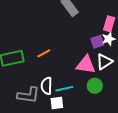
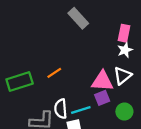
purple square: (97, 42) -> (102, 98), moved
green circle: (95, 86) -> (124, 112), moved

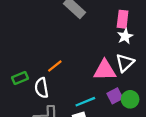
green rectangle: (20, 82) -> (20, 78), size x0.6
purple square: (102, 98) -> (115, 96), moved
white semicircle: (61, 109) -> (42, 88), moved

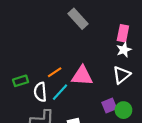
pink triangle: (105, 70) -> (82, 76), moved
cyan line: (85, 102) -> (60, 92), moved, turned -30

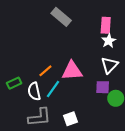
purple square: (109, 106) -> (103, 87), moved, turned 32

